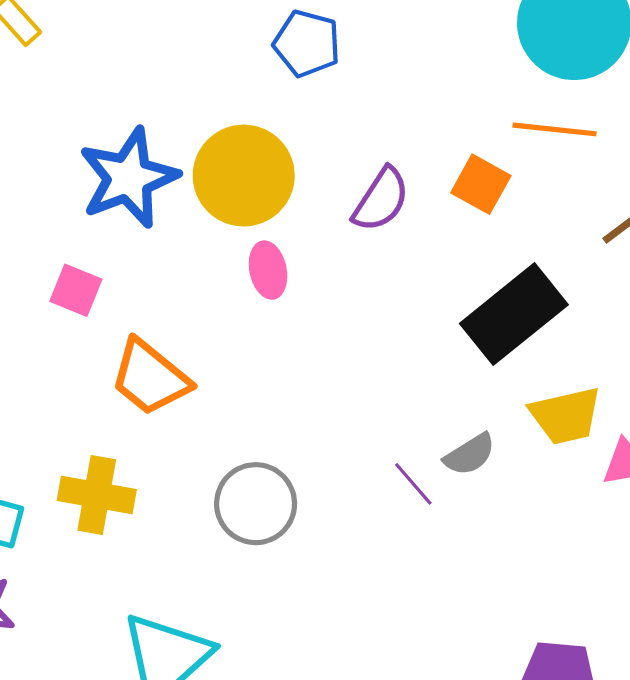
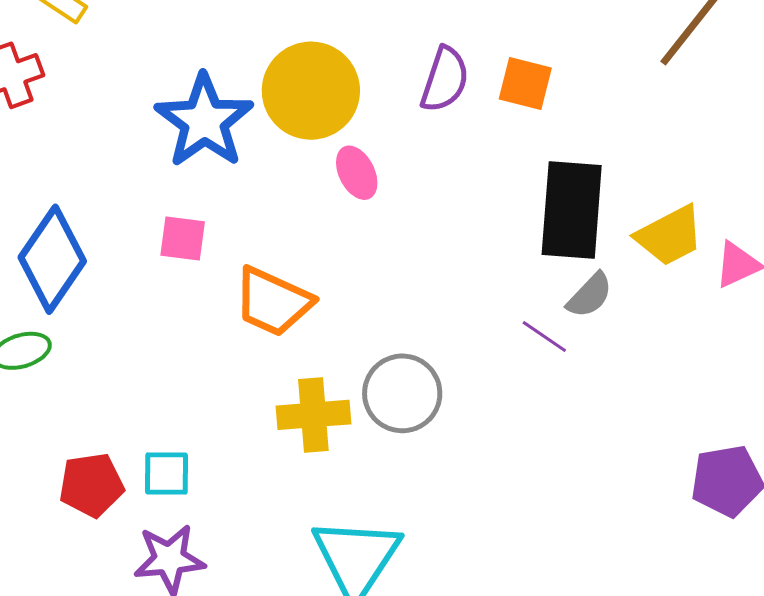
orange square: (481, 184) -> (525, 84), moved
black rectangle: (514, 314) -> (572, 210), moved, turned -32
yellow cross: (97, 495) -> (313, 415), moved

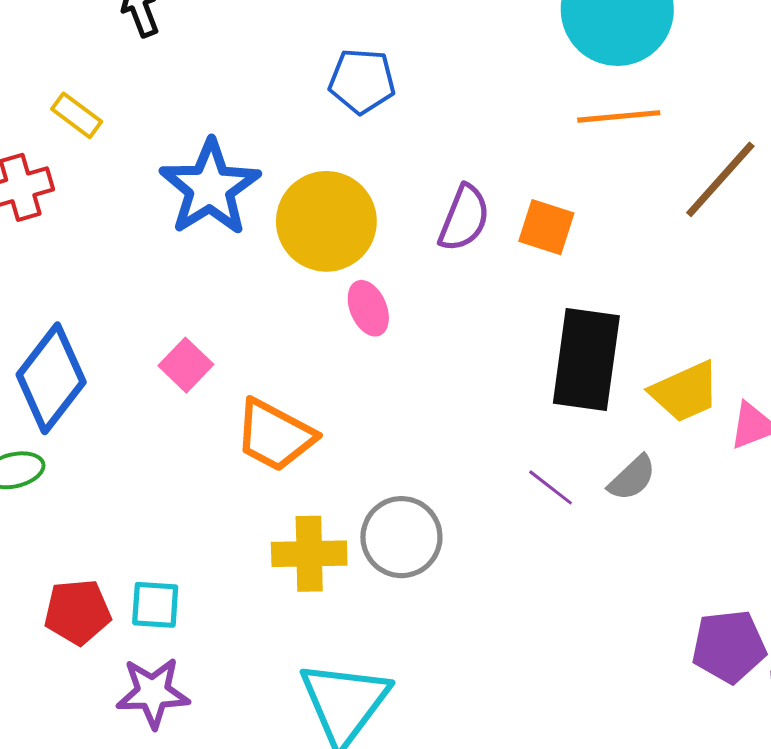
blue star: (204, 121) -> (210, 188), moved
pink square: (183, 238) -> (186, 365), turned 33
gray semicircle: (590, 295) -> (632, 478), moved

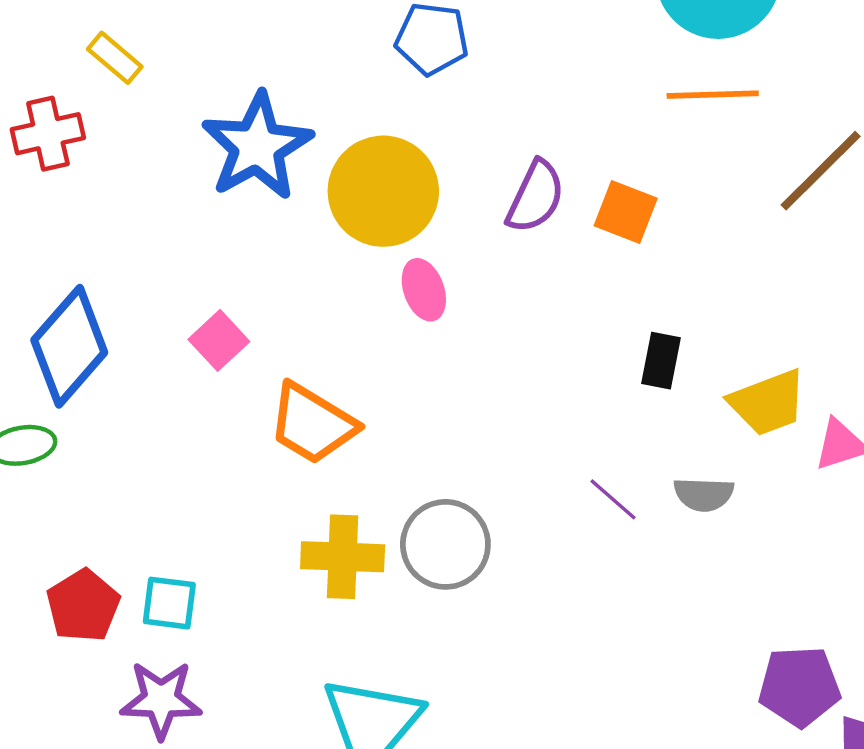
black rectangle: (586, 360) -> (661, 361), size x0.5
gray semicircle: (632, 478) -> (704, 494), turned 42
red pentagon: (77, 612) -> (83, 606), turned -30

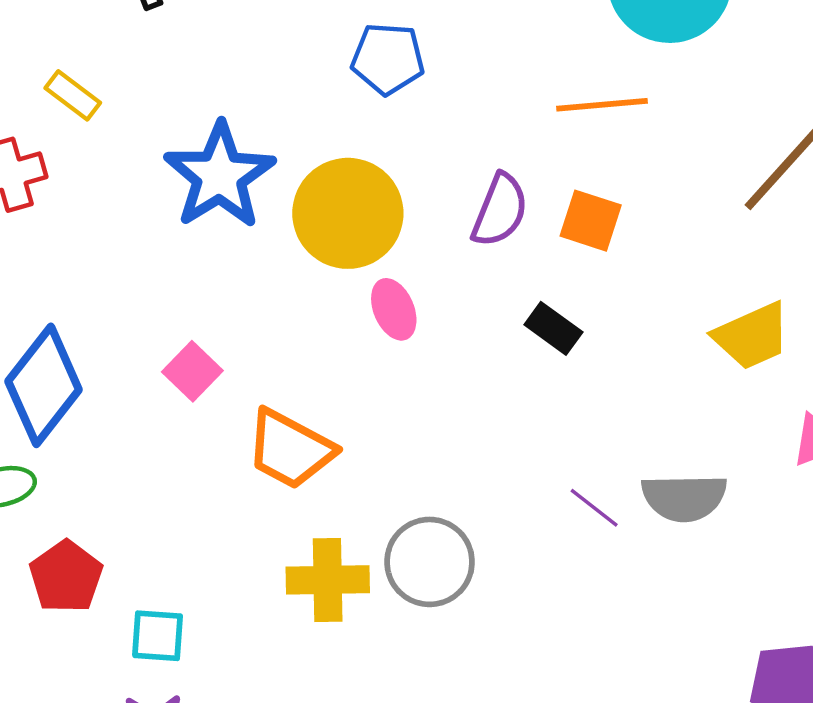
orange line: (713, 95) -> (602, 105), moved
black rectangle: (661, 361) -> (553, 328), moved, turned -62
yellow trapezoid: (768, 403) -> (752, 336), moved
gray semicircle: (704, 494) -> (684, 498), size x1.4
red pentagon: (83, 606) -> (66, 577), moved

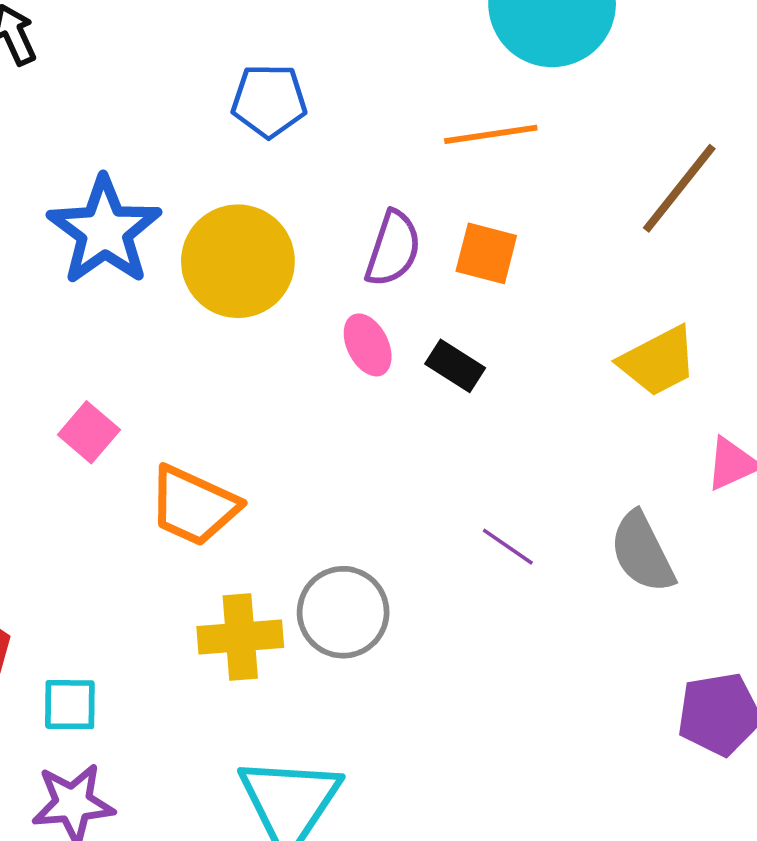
pink ellipse: (394, 309) -> (368, 345), moved
gray semicircle: (684, 498) -> (642, 552), moved, turned 68

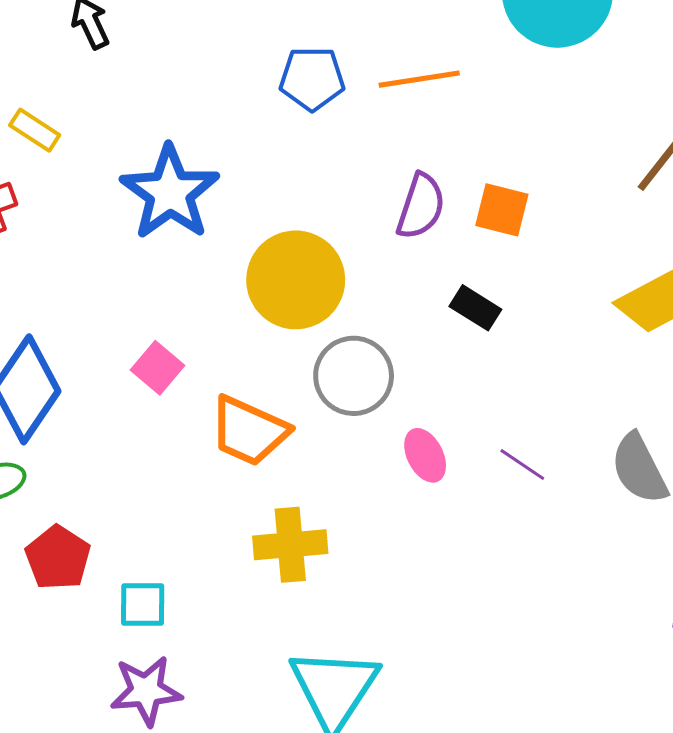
orange line: (491, 134) -> (419, 79), moved
yellow circle: (238, 261) -> (296, 280), moved
pink ellipse: (368, 345) -> (425, 455), moved
gray circle: (343, 612) -> (354, 376), moved

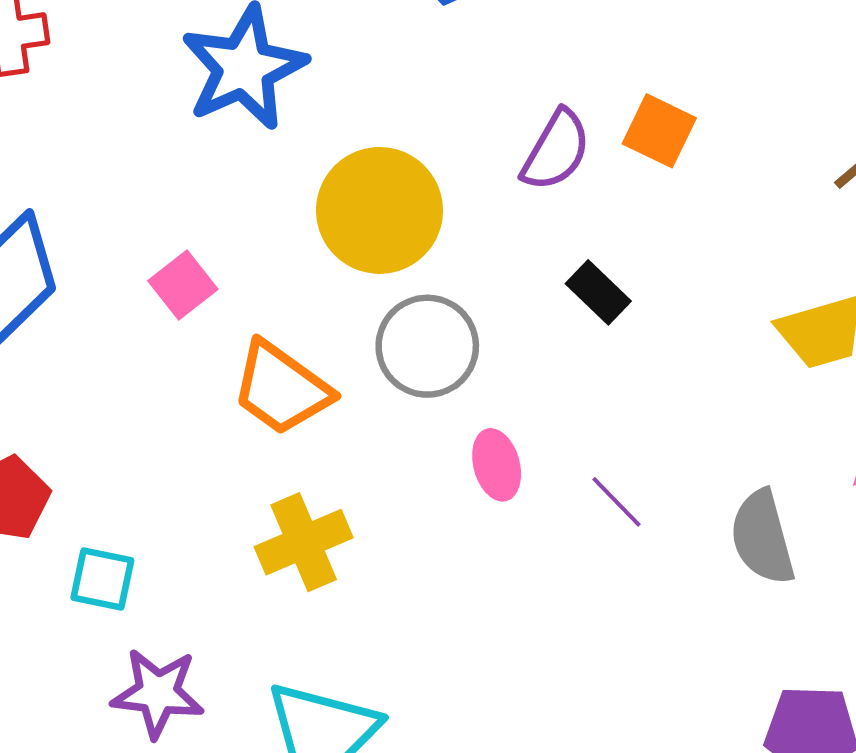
orange square: (502, 210) -> (659, 131), moved
yellow cross: (290, 545) -> (304, 542), turned -30
purple star: (146, 691) -> (158, 693), moved

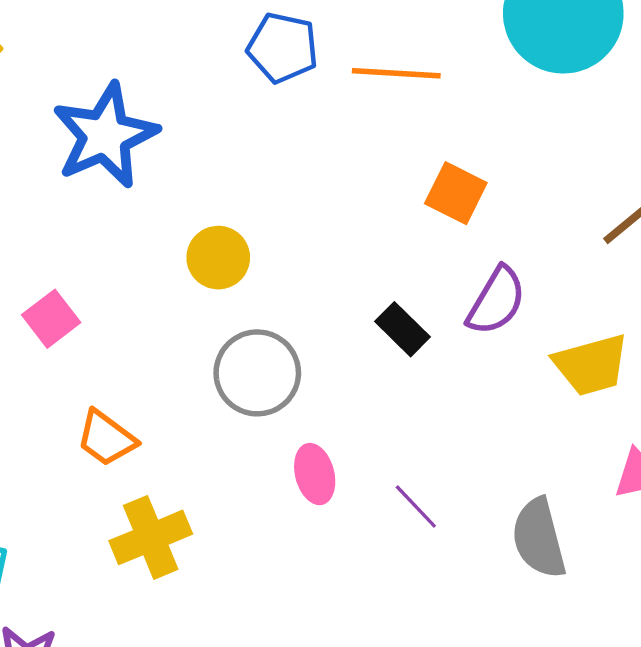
purple semicircle: (556, 150) -> (496, 301), moved
yellow circle: (379, 210) -> (218, 258), size x0.6
orange trapezoid: (281, 388) -> (106, 438), moved, size x0.7

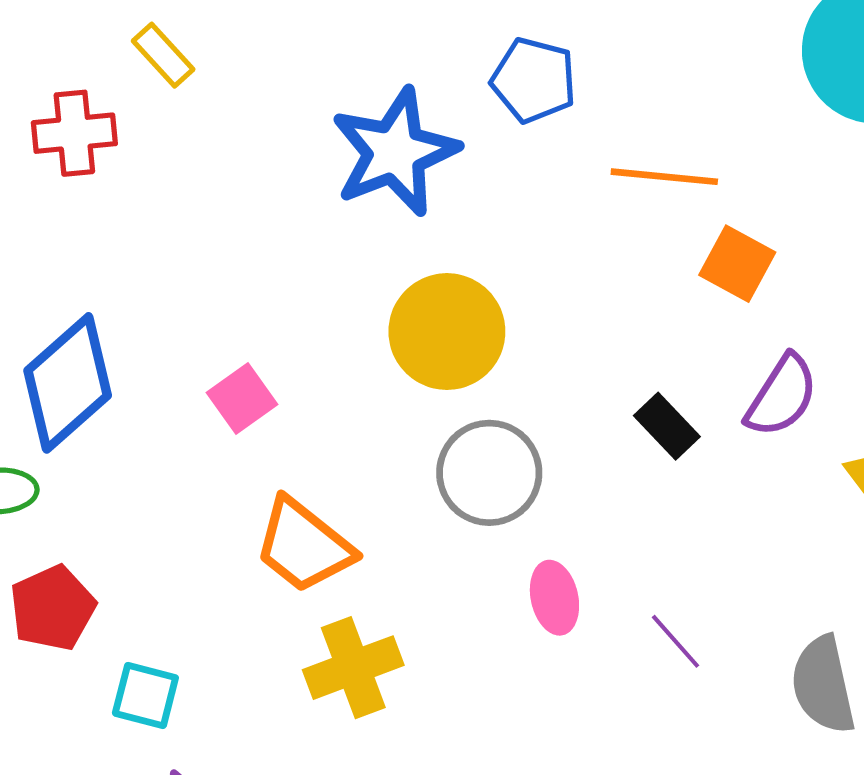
orange line: (396, 73) -> (664, 177), moved
blue star: (105, 136) -> (395, 152), moved
yellow circle: (218, 258) -> (447, 332), size x1.5
orange trapezoid: (106, 438) -> (304, 546), size x1.4

